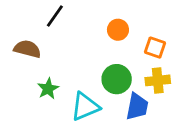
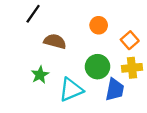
black line: (55, 16) -> (33, 14), moved
orange square: (155, 48) -> (130, 40), turned 30
brown semicircle: (27, 49) -> (55, 41), moved

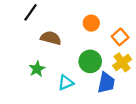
yellow cross: (132, 68) -> (122, 62), turned -30
cyan triangle: (71, 90) -> (66, 83), size x0.7

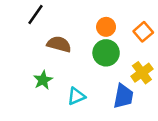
orange square: (120, 37) -> (143, 32), moved
green circle: (90, 61) -> (106, 53), moved

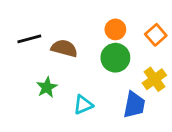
black line: (36, 15) -> (29, 39), moved, turned 40

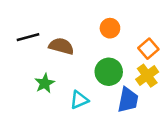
orange square: (156, 35) -> (148, 49), moved
green circle: (115, 58) -> (109, 72), moved

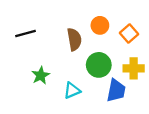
brown semicircle: (61, 46) -> (74, 39), moved, turned 65
orange square: (148, 49) -> (129, 34), moved
yellow cross: (147, 76) -> (134, 68), turned 36

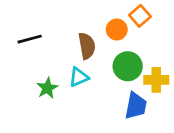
orange square: (129, 34) -> (140, 16), moved
green circle: (99, 65) -> (128, 66), moved
cyan triangle: (72, 91) -> (79, 77), moved

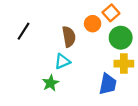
black line: (30, 39) -> (24, 31), turned -42
green circle: (128, 66) -> (121, 38), moved
green star: (47, 88) -> (50, 83), moved

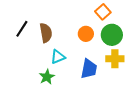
orange circle: (93, 24) -> (86, 34), moved
brown semicircle: (69, 37) -> (46, 33), moved
blue trapezoid: (108, 84) -> (89, 69), moved

